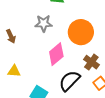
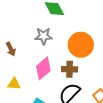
pink diamond: (56, 54) -> (43, 68), moved
brown cross: (91, 62) -> (70, 69), moved, turned -35

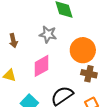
brown cross: (70, 69) -> (89, 74), moved

